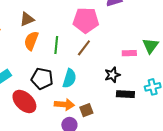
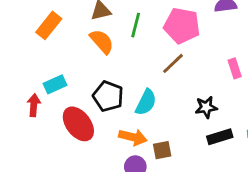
orange semicircle: (31, 41) -> (102, 41), turned 108
green line: (56, 45) -> (136, 25), moved
pink rectangle: (129, 53) -> (235, 68), moved, turned 64
black rectangle: (125, 94) -> (220, 137), turned -30

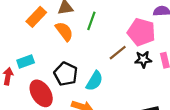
orange rectangle: (49, 25) -> (36, 17), moved
pink pentagon: (182, 26) -> (141, 32), moved
black star: (206, 107) -> (143, 59), moved

